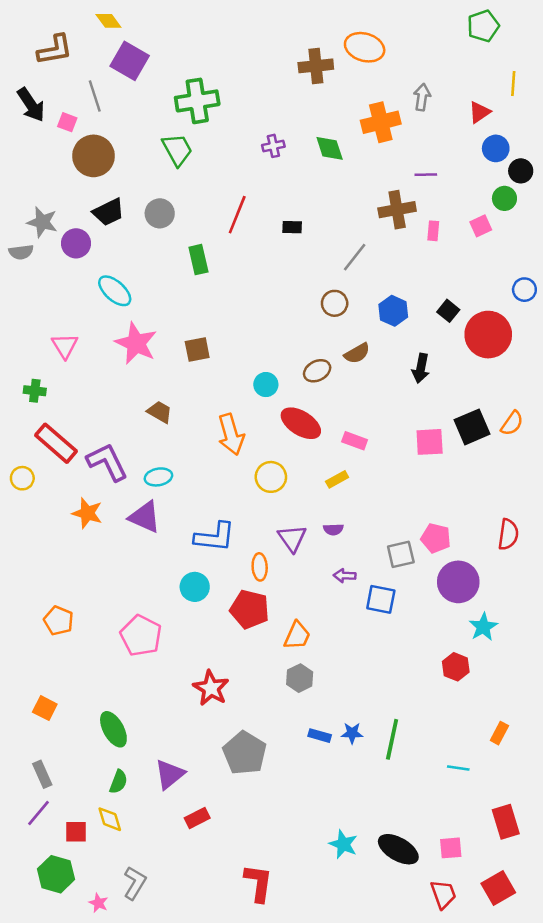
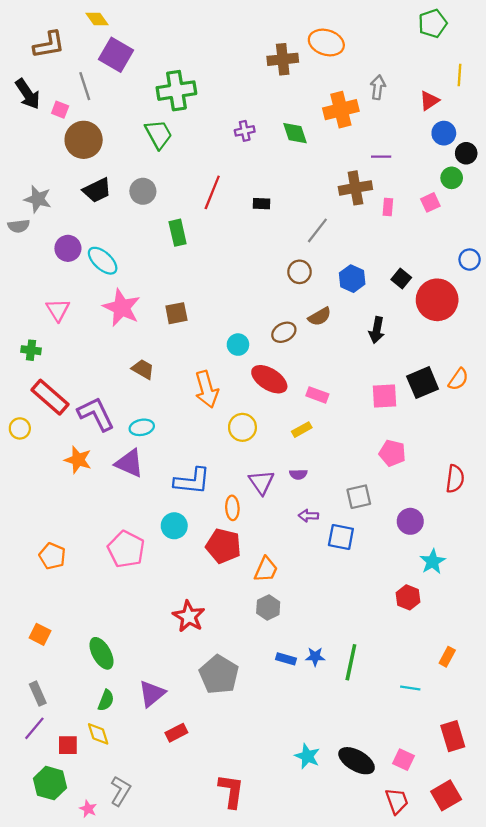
purple circle: (76, 243) -> (68, 248), moved
pink pentagon: (436, 538) -> (392, 453), moved
purple circle: (458, 582) -> (410, 521), size x0.7
pink pentagon: (141, 636) -> (126, 549), moved
pink square: (451, 848) -> (404, 760), turned 30

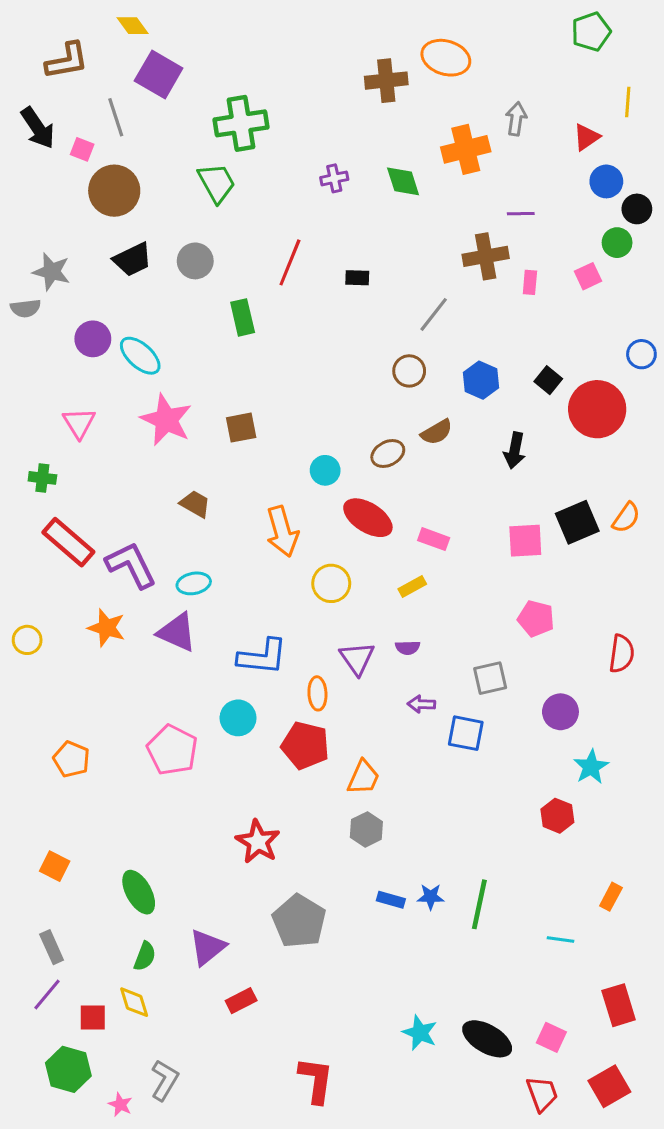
yellow circle: (20, 428) -> (27, 640), moved

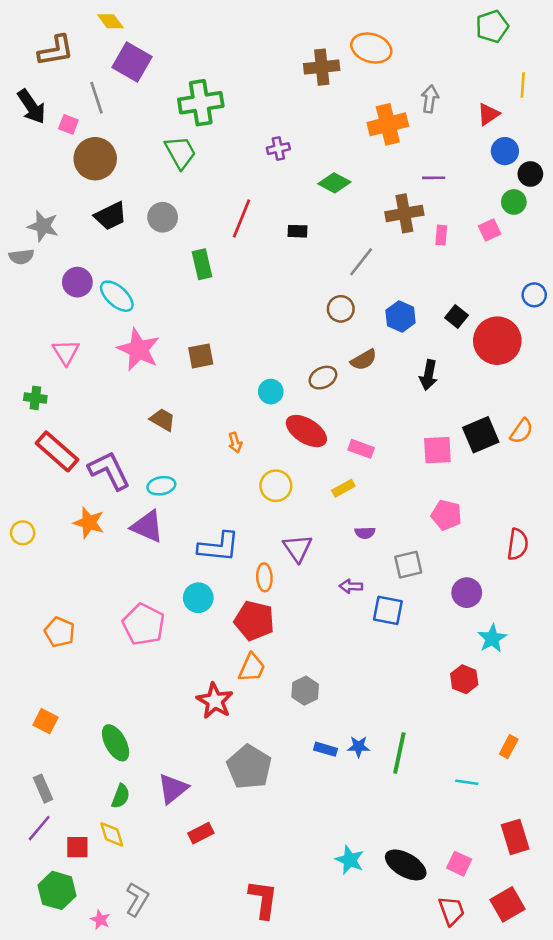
green diamond: (403, 181) -> (334, 183), moved, turned -44
orange arrow: (282, 531) -> (235, 442), size x0.5
purple semicircle: (408, 648) -> (365, 533), moved
orange trapezoid: (363, 777) -> (252, 668), moved

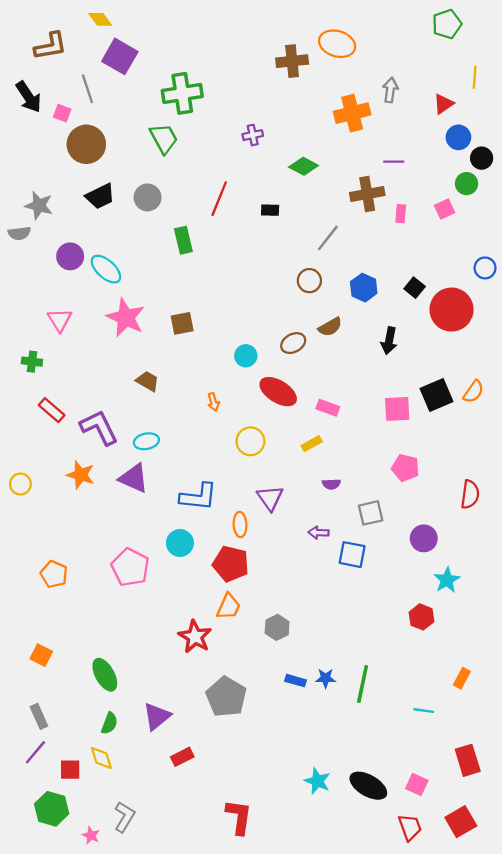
red rectangle: (57, 451) -> (52, 410), size x0.7

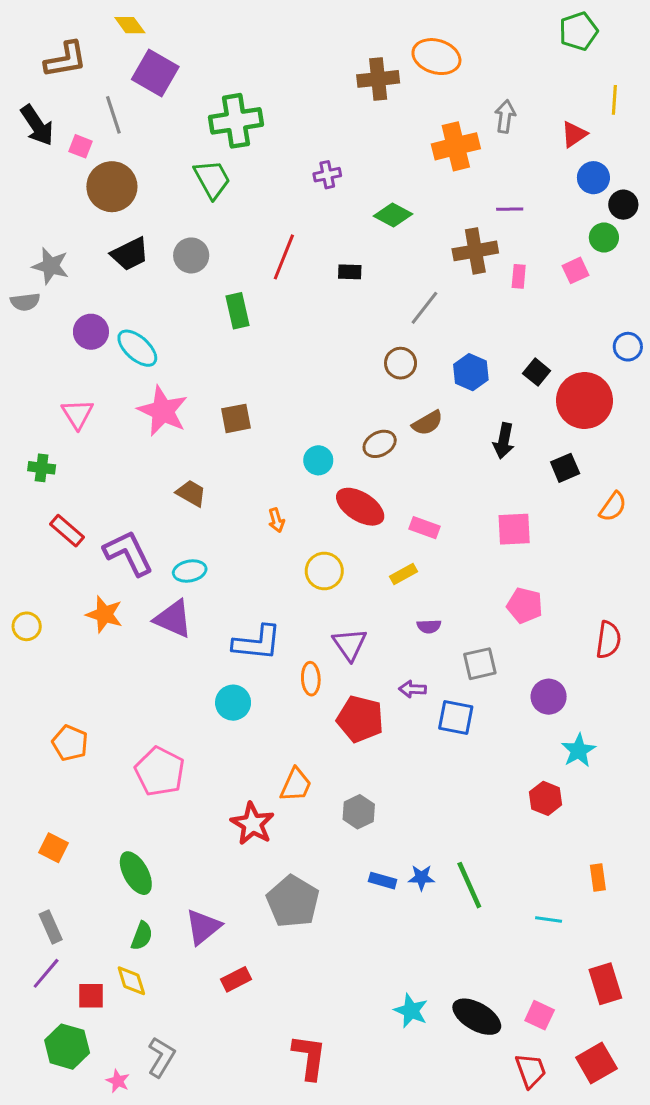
black square: (436, 395) -> (565, 468), moved, size x0.7
red pentagon: (231, 564) -> (360, 719), moved
pink pentagon: (130, 567) -> (160, 771), moved
orange rectangle: (462, 678) -> (598, 878), turned -36
green line: (363, 684) -> (469, 885), turned -36

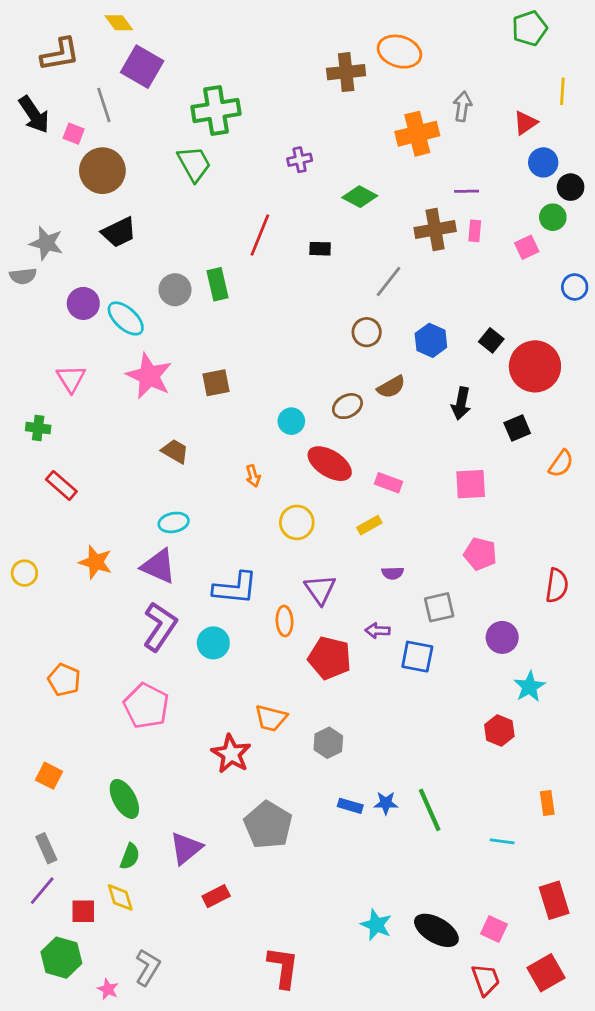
gray circle: (191, 255) -> (175, 290), moved
pink rectangle: (519, 276) -> (475, 231), moved
blue circle: (628, 347) -> (575, 287), moved
purple L-shape: (128, 553) -> (160, 626), moved, turned 60
orange trapezoid: (296, 785) -> (271, 718), turned 80

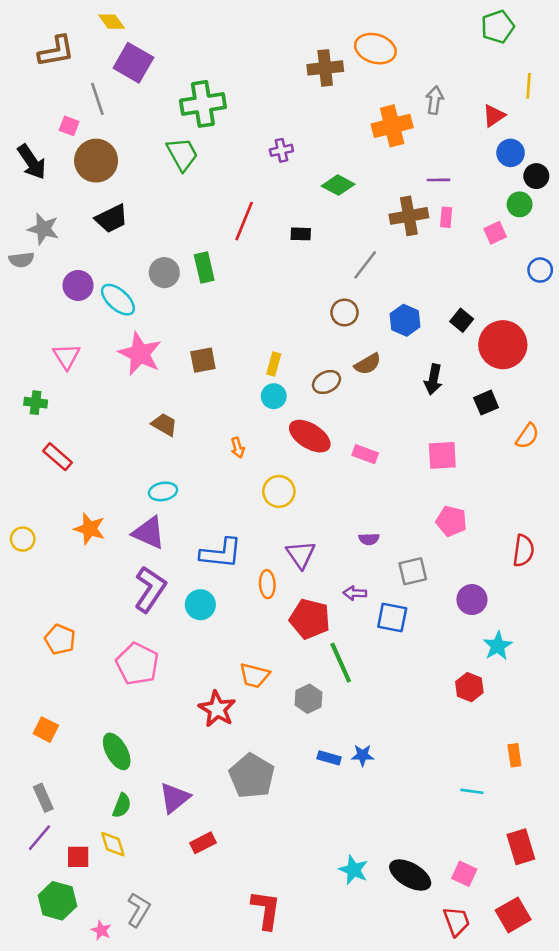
black arrow: (34, 115) -> (32, 162), moved
yellow rectangle: (369, 525) -> (274, 364), moved, turned -45
green line: (430, 810) -> (341, 663), moved

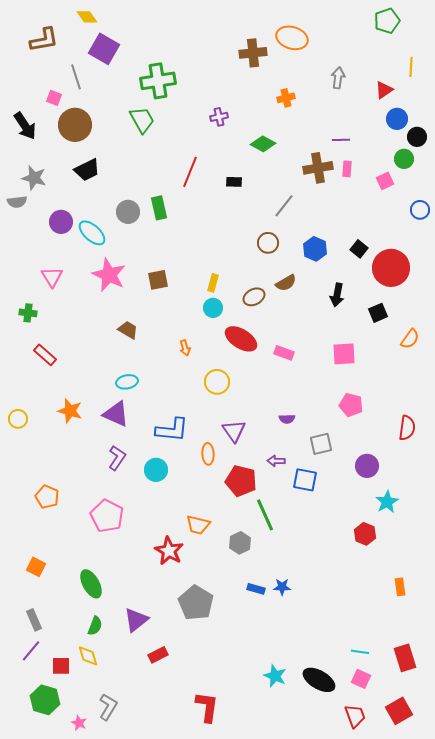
orange cross: (392, 126) -> (286, 98), moved, size x0.6
purple L-shape: (150, 589) -> (117, 458), size x0.7
cyan line: (472, 791) -> (360, 652), moved

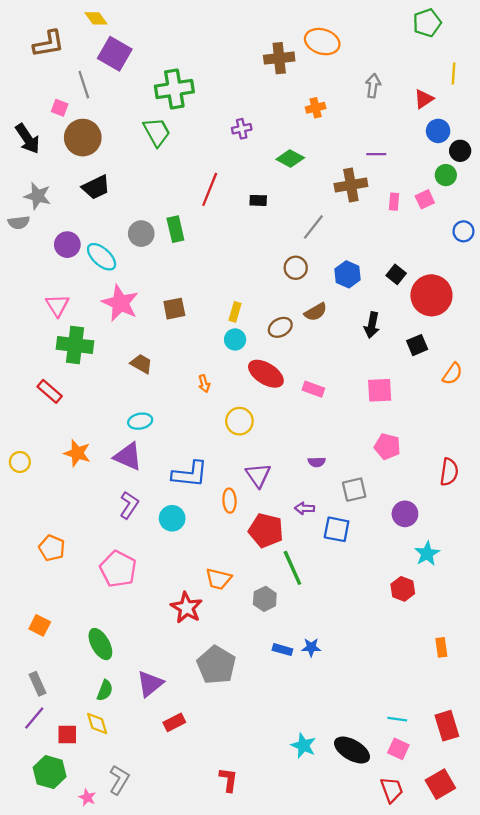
pink rectangle: (347, 169) -> (394, 202), moved
green cross: (28, 313) -> (75, 345), moved, size x1.8
red L-shape: (207, 707) -> (228, 780), size x0.7

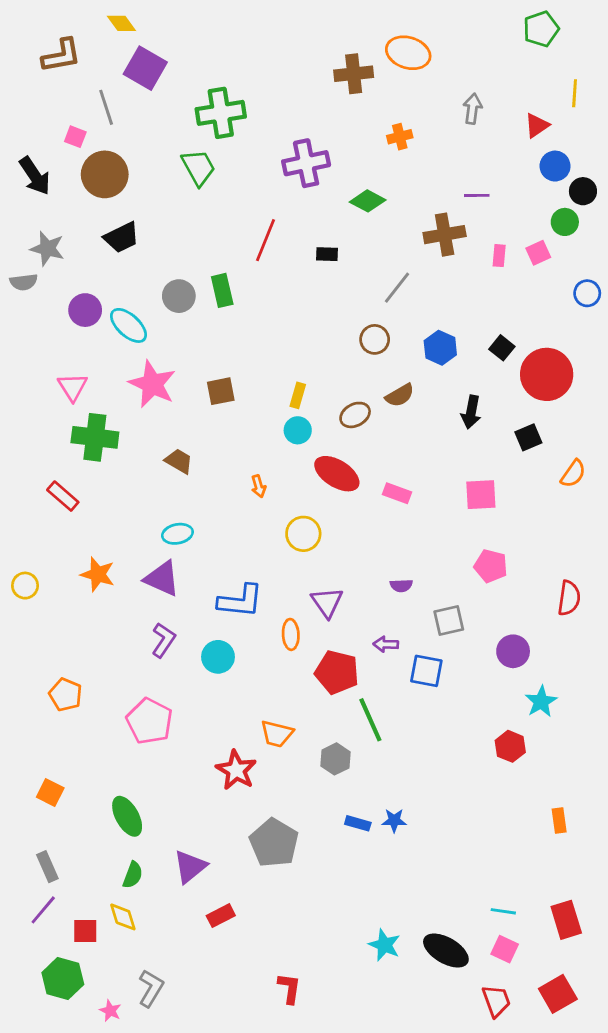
purple cross: (242, 129) -> (306, 163), size x1.8

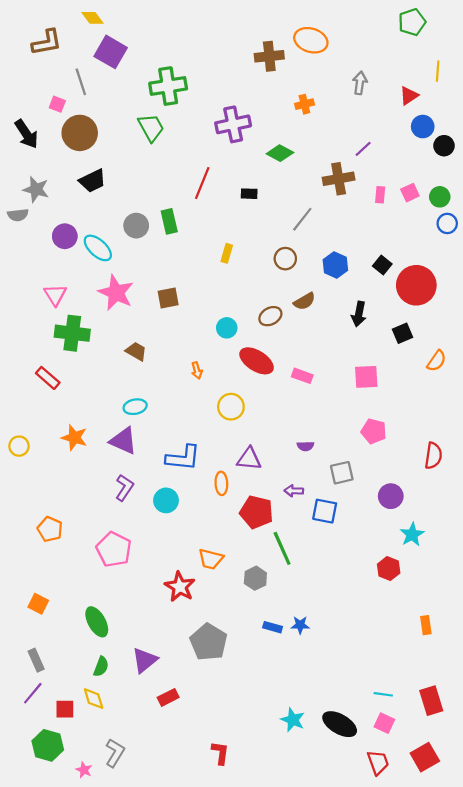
purple line: (477, 195) -> (363, 149), turned -42
green circle: (565, 222) -> (440, 197), moved
yellow rectangle: (298, 395) -> (227, 253), moved
purple triangle: (327, 602) -> (249, 459), turned -50

